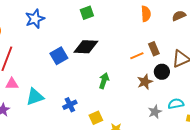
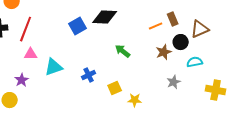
green arrow: (104, 81) -> (123, 51), turned -70
cyan semicircle: (176, 104) -> (195, 62), moved

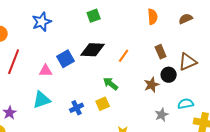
orange line: (156, 26) -> (124, 56), moved, turned -32
pink triangle: (31, 54) -> (46, 71), moved
cyan semicircle: (195, 62) -> (186, 104), moved
yellow square: (115, 88) -> (103, 104), moved

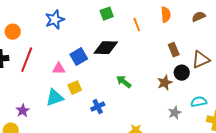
orange line: (124, 56) -> (137, 25), moved, turned -56
yellow square: (103, 104) -> (75, 88), moved
blue cross: (77, 108) -> (98, 107), moved

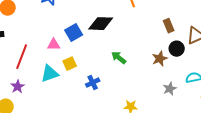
red line: (27, 60) -> (22, 57), moved

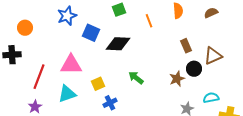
blue square: (74, 33) -> (91, 33), moved, turned -36
pink triangle: (54, 45) -> (71, 65), size x1.6
yellow square: (70, 64) -> (98, 84), moved

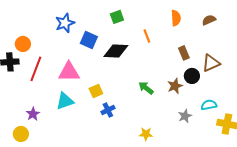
orange line: (149, 21) -> (147, 36), moved
orange circle: (25, 28) -> (23, 44), moved
red line: (39, 77) -> (36, 69), moved
green arrow: (136, 78) -> (146, 88), moved

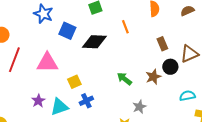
blue star: (65, 23) -> (43, 14), turned -30
cyan triangle: (65, 101) -> (59, 107), moved
purple star: (33, 114) -> (38, 101), moved
gray star: (185, 116) -> (139, 107), moved

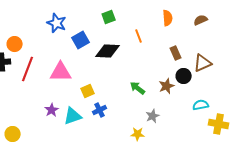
blue square: (67, 31) -> (81, 40), turned 36

